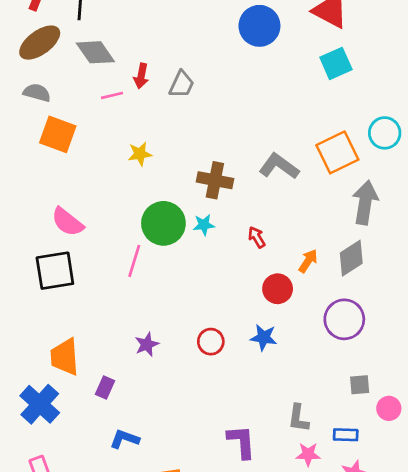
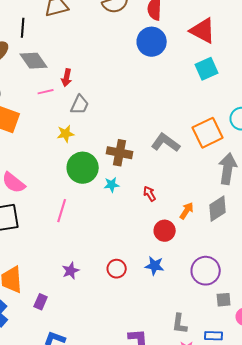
gray trapezoid: (182, 84) -> (80, 105), moved
green circle: (163, 223) -> (83, 168), moved
purple circle: (344, 319) -> (206, 271), moved

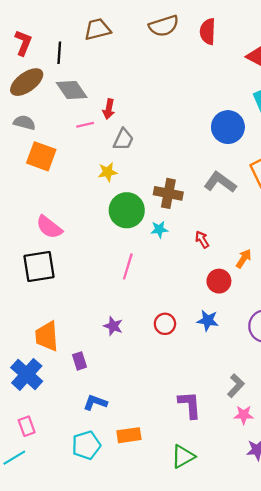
blue circle: (152, 42) -> (228, 127), moved
pink line: (62, 211) -> (128, 266), moved
purple star: (71, 271) -> (113, 326), turned -30
purple rectangle: (41, 302) -> (79, 361), turned -42
gray L-shape: (180, 324) -> (236, 386), turned -145

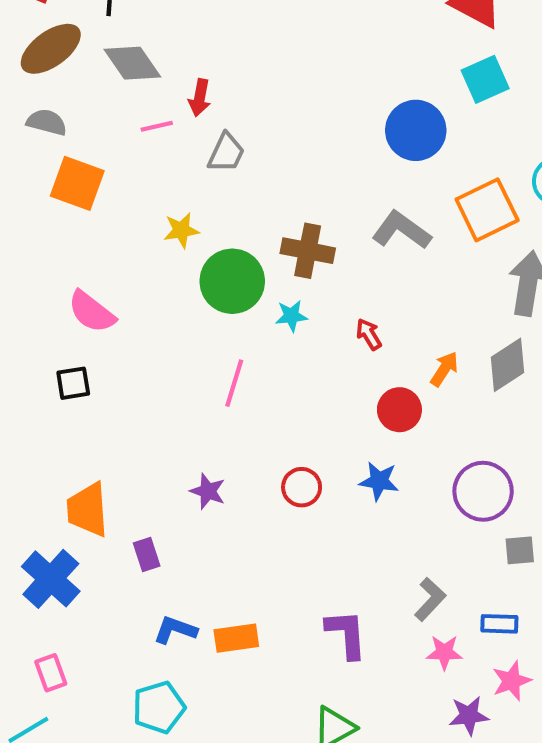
yellow star: (108, 172) -> (181, 230), moved
black square: (39, 266) -> (73, 383), size x0.6
orange rectangle: (129, 435) -> (236, 638), moved

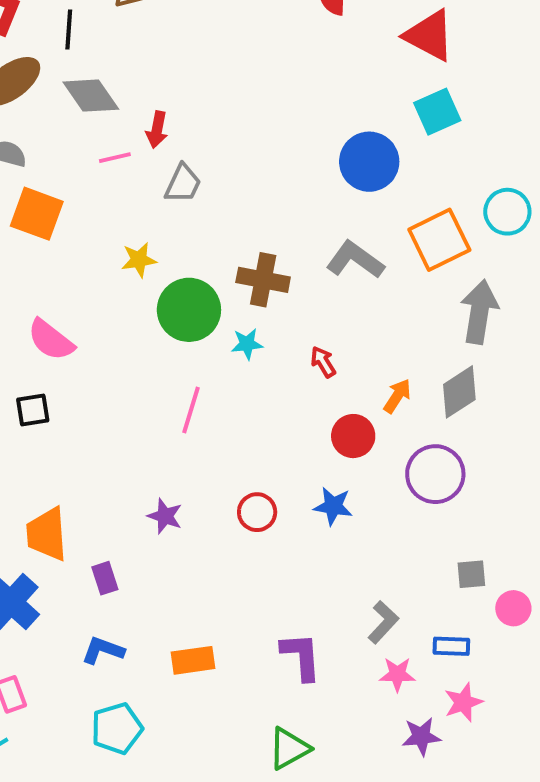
purple circle: (483, 491) -> (435, 474), moved
blue L-shape: (175, 630) -> (103, 650), moved

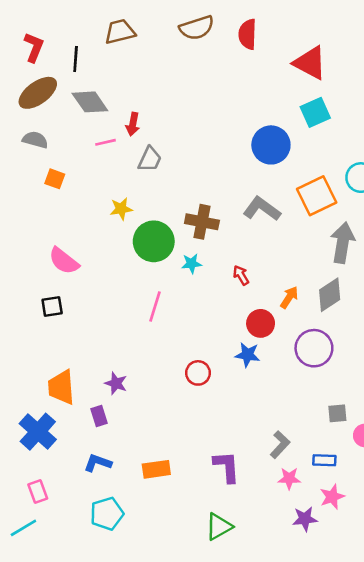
orange square: (37, 214) -> (55, 179), size x0.6
blue star: (333, 506) -> (248, 355), moved
purple star: (165, 516) -> (116, 383), moved

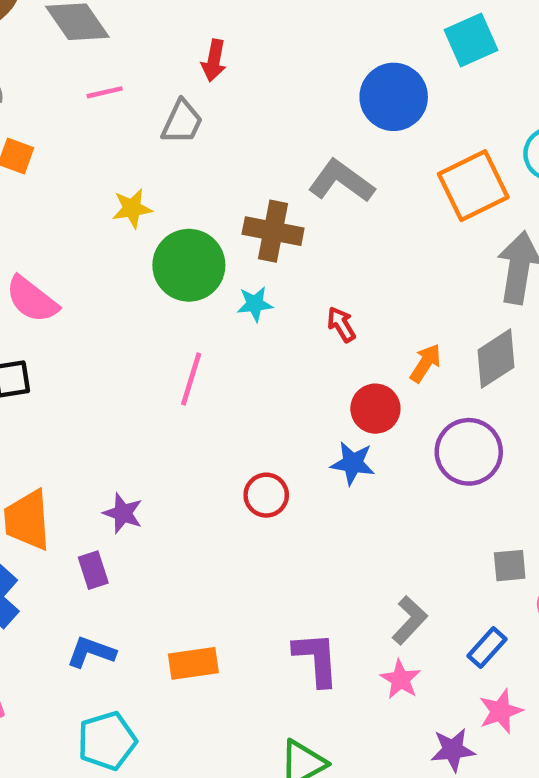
red arrow: (133, 124) -> (214, 60), moved
gray L-shape: (262, 209) -> (341, 181), moved
blue rectangle: (324, 460) -> (487, 647), turned -50
pink star: (289, 478) -> (400, 679), moved, turned 30

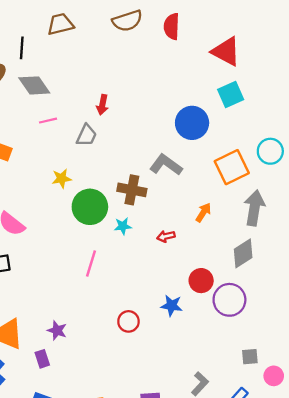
red arrow: (341, 324) -> (166, 236), turned -72
orange arrow: (425, 363) -> (203, 212), moved
red circle: (375, 409) -> (201, 281), moved

